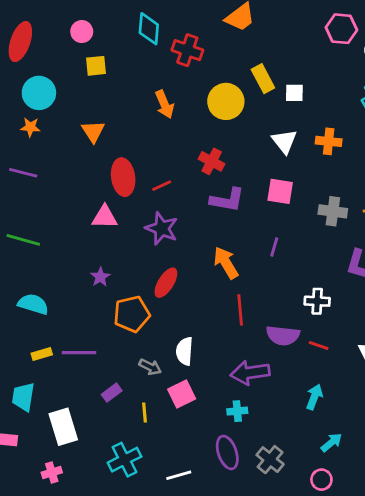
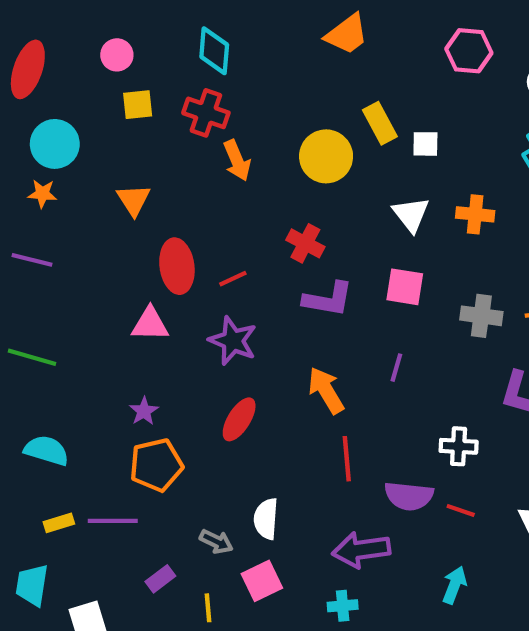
pink hexagon: (341, 29) -> (469, 51), moved
red cross: (187, 50) -> (206, 113), moved
orange pentagon: (132, 314) -> (156, 465), moved

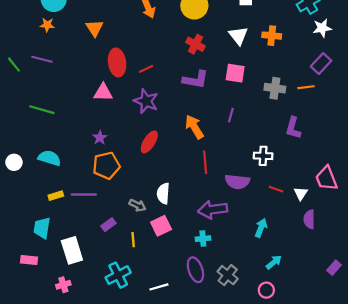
red cross: (305, 243) -> (195, 44), moved
red line: (461, 510) -> (276, 189), moved

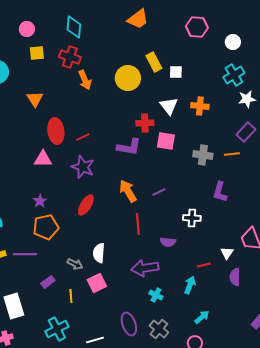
red cross: (195, 44) -> (145, 123), moved, turned -30
purple line: (231, 115) -> (159, 192), moved, turned 48
purple semicircle: (237, 182) -> (168, 242), size x0.7
red line: (276, 189) -> (204, 265), moved, turned -32
cyan cross: (203, 239) -> (156, 295), moved, turned 32

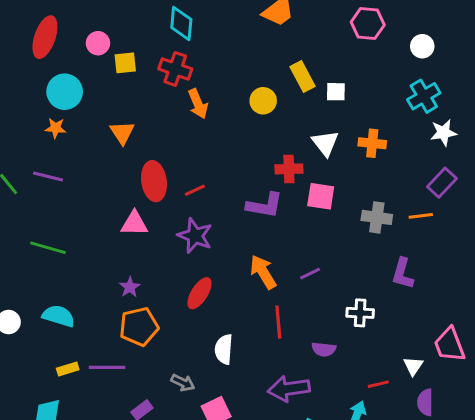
pink circle: (27, 29) -> (98, 43), moved
yellow circle: (128, 78) -> (263, 101), size x0.7
white semicircle: (99, 253) -> (224, 349), moved

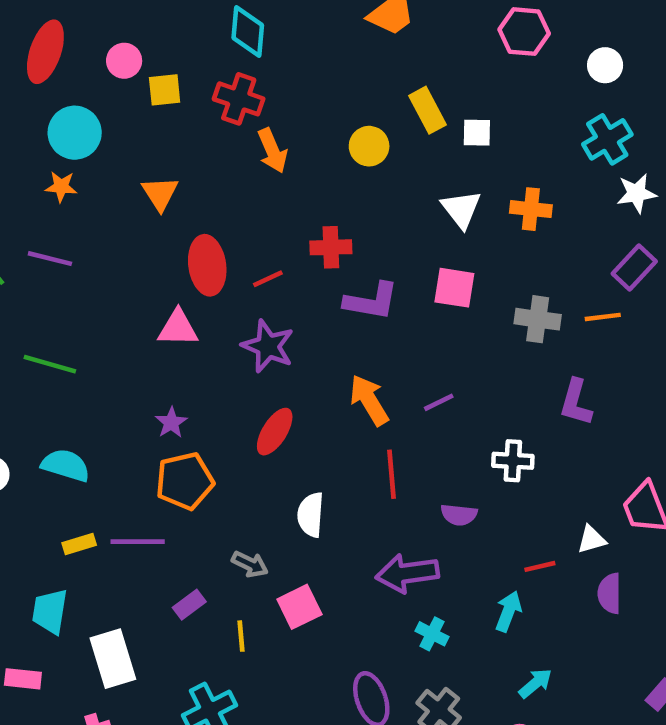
red cross: (289, 169) -> (331, 247), moved
white triangle: (413, 366) -> (592, 539), turned 40

